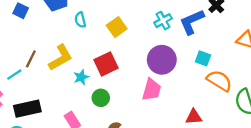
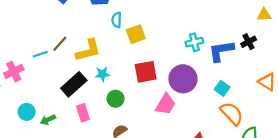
yellow square: (117, 27) -> (136, 34), moved
red square: (106, 64) -> (146, 72), moved
black rectangle: (27, 109) -> (74, 84), moved, turned -45

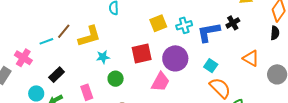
yellow square: (136, 34) -> (158, 23), moved
pink cross: (14, 71) -> (23, 58), turned -30
black rectangle: (74, 84) -> (57, 75), moved, size x0.7

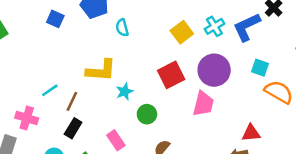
brown line: (64, 31) -> (72, 101), moved
yellow L-shape: (89, 36) -> (101, 70), turned 35

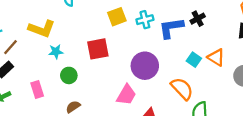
cyan square: (260, 68) -> (194, 60), moved
purple circle: (214, 70) -> (145, 66), moved
pink trapezoid: (203, 104) -> (126, 95), moved

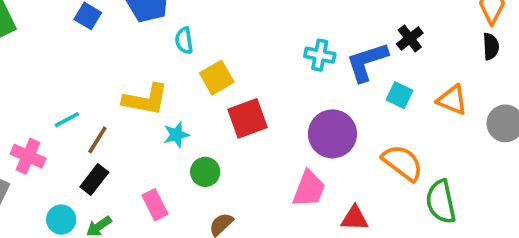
yellow square: (117, 17) -> (217, 78), moved
cyan cross: (145, 20) -> (320, 55), turned 35
cyan square: (194, 60) -> (400, 95), moved

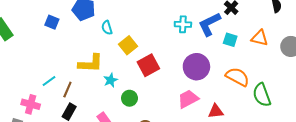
pink trapezoid: (309, 189) -> (188, 99), turned -130

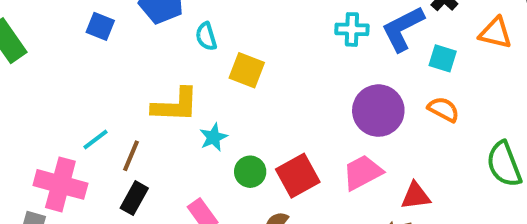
orange triangle: (260, 38) -> (495, 33), moved
yellow square: (128, 45) -> (247, 70), turned -30
red square: (148, 65) -> (298, 176), moved
orange semicircle: (237, 77) -> (443, 109), moved, size x0.7
pink cross: (31, 104) -> (60, 184), size x1.4

